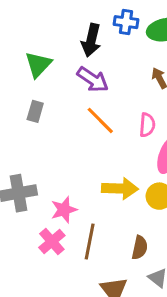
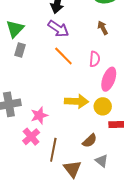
green triangle: (38, 64) -> (15, 29), moved
brown line: (90, 242) -> (53, 150), moved
brown semicircle: (140, 248) -> (90, 141), turned 35

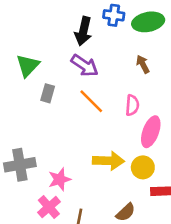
gray rectangle: (20, 50) -> (48, 93), moved

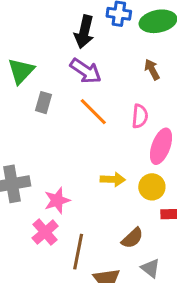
yellow arrow: (108, 161) -> (113, 179), size x0.7

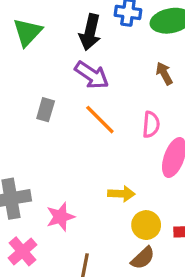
green triangle: (21, 71) -> (27, 32), moved
yellow circle: (152, 187) -> (146, 225), moved
pink cross: (45, 232) -> (23, 251), moved

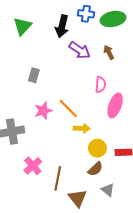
purple arrow: (92, 75) -> (80, 50), moved
orange line: (100, 120) -> (68, 109), moved
pink star: (60, 217) -> (43, 111), moved
pink cross: (23, 251) -> (33, 166), moved

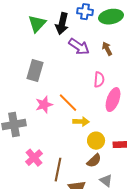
green triangle: (22, 26) -> (37, 24), moved
gray rectangle: (34, 75) -> (35, 71), size x1.5

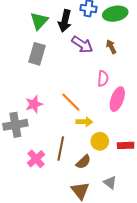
gray rectangle: (35, 71) -> (37, 54), moved
pink star: (44, 105) -> (34, 104), moved
brown semicircle: (94, 161) -> (83, 162), moved
brown line: (58, 170) -> (61, 148), moved

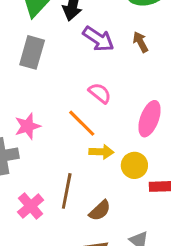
pink semicircle: (103, 78) -> (100, 93), moved, turned -56
yellow circle: (100, 141) -> (134, 165), moved

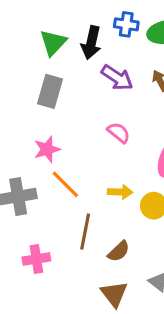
orange line: (82, 123) -> (65, 184), moved
pink star: (28, 126) -> (47, 149), moved
pink cross: (31, 206) -> (36, 259), moved, turned 32

